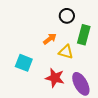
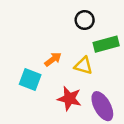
green rectangle: (84, 35) -> (106, 44), turned 60
orange arrow: (50, 39) -> (53, 59), moved

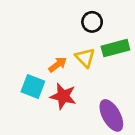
yellow triangle: (83, 66) -> (85, 58), moved, turned 30
red star: (69, 99) -> (63, 96), moved

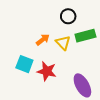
orange arrow: (58, 65) -> (43, 40), moved

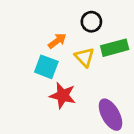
orange arrow: (43, 40) -> (57, 41), moved
cyan square: (24, 64) -> (46, 67), moved

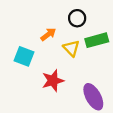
cyan square: (46, 67) -> (24, 56), moved
red star: (63, 95) -> (53, 81), turned -30

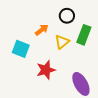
green rectangle: (97, 40) -> (84, 35), turned -54
yellow triangle: (71, 48) -> (62, 42), turned 35

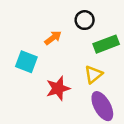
green rectangle: (84, 35) -> (106, 44), turned 48
yellow triangle: (62, 42) -> (93, 74), moved

